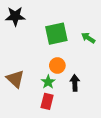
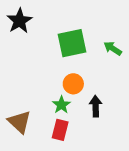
black star: (15, 16) -> (19, 21), turned -30
brown triangle: (15, 79) -> (19, 122), moved

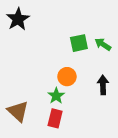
green square: (72, 43) -> (79, 43), moved, size x0.7
black arrow: (96, 106) -> (103, 85), moved

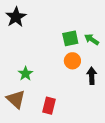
orange circle: (67, 77) -> (72, 61), moved
green star: (56, 96) -> (25, 74), moved

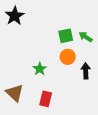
green star: (25, 74) -> (40, 69), moved

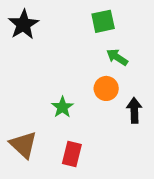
green square: (66, 36) -> (103, 21), moved
green arrow: (86, 37) -> (117, 57), moved

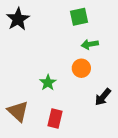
green arrow: (117, 57) -> (90, 44), turned -42
black arrow: (134, 110) -> (103, 97), moved, turned -138

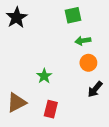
orange circle: (81, 68) -> (88, 63), moved
brown triangle: (18, 111) -> (17, 103), turned 50

